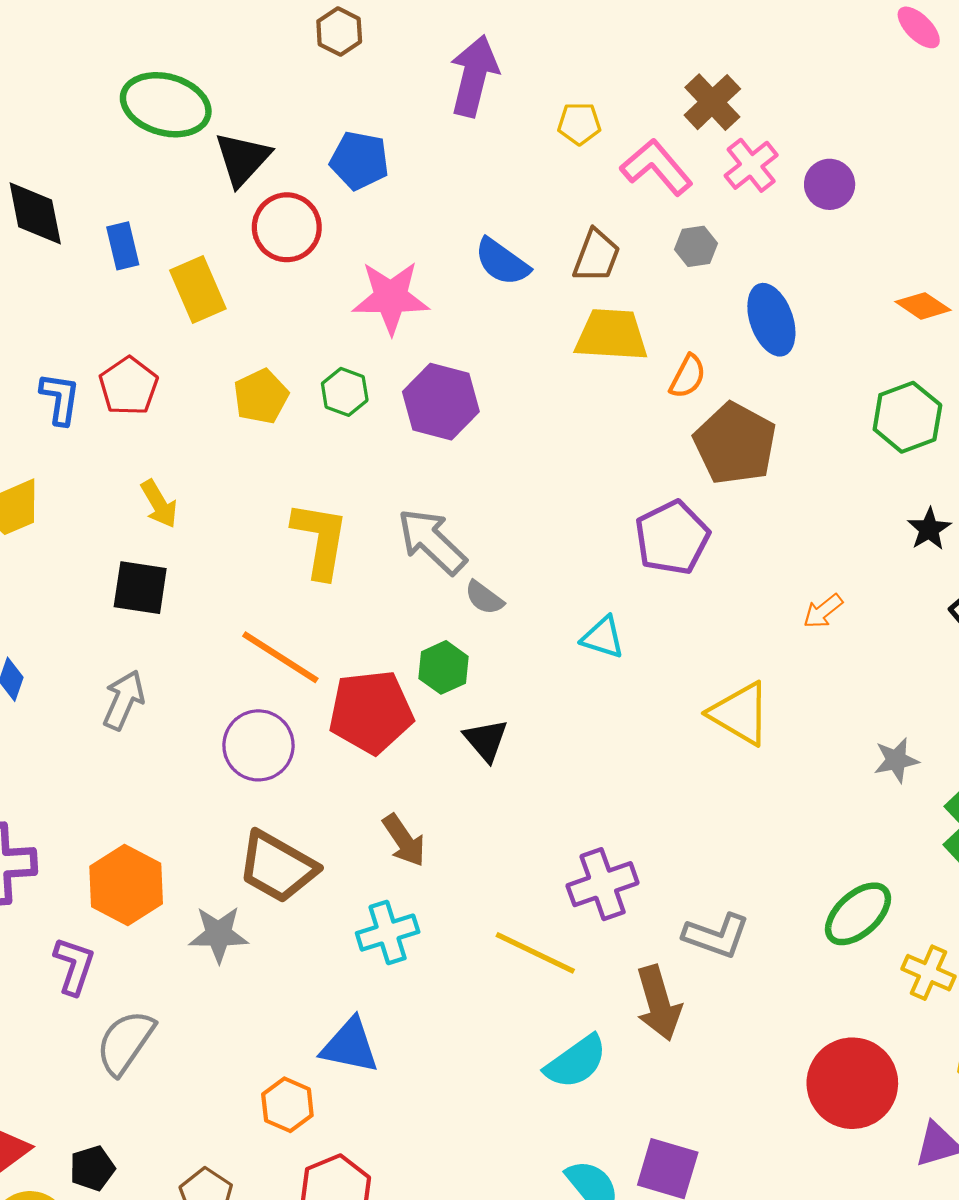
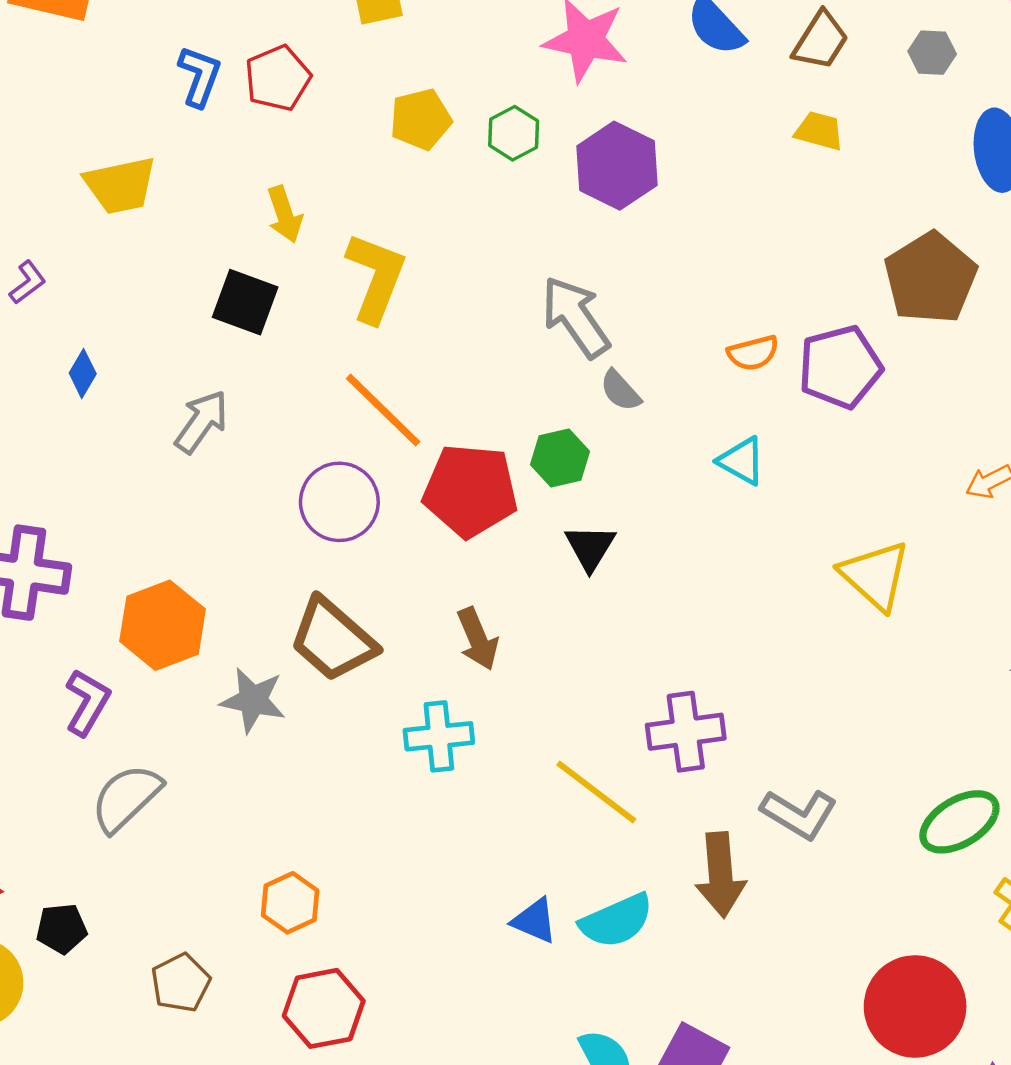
yellow trapezoid: (611, 335) -> (819, 131), size x0.6
orange semicircle: (688, 376) -> (753, 353), moved, turned 36
yellow L-shape: (320, 540) -> (376, 277), moved
blue triangle: (350, 1046) -> (534, 921), moved, size x0.7

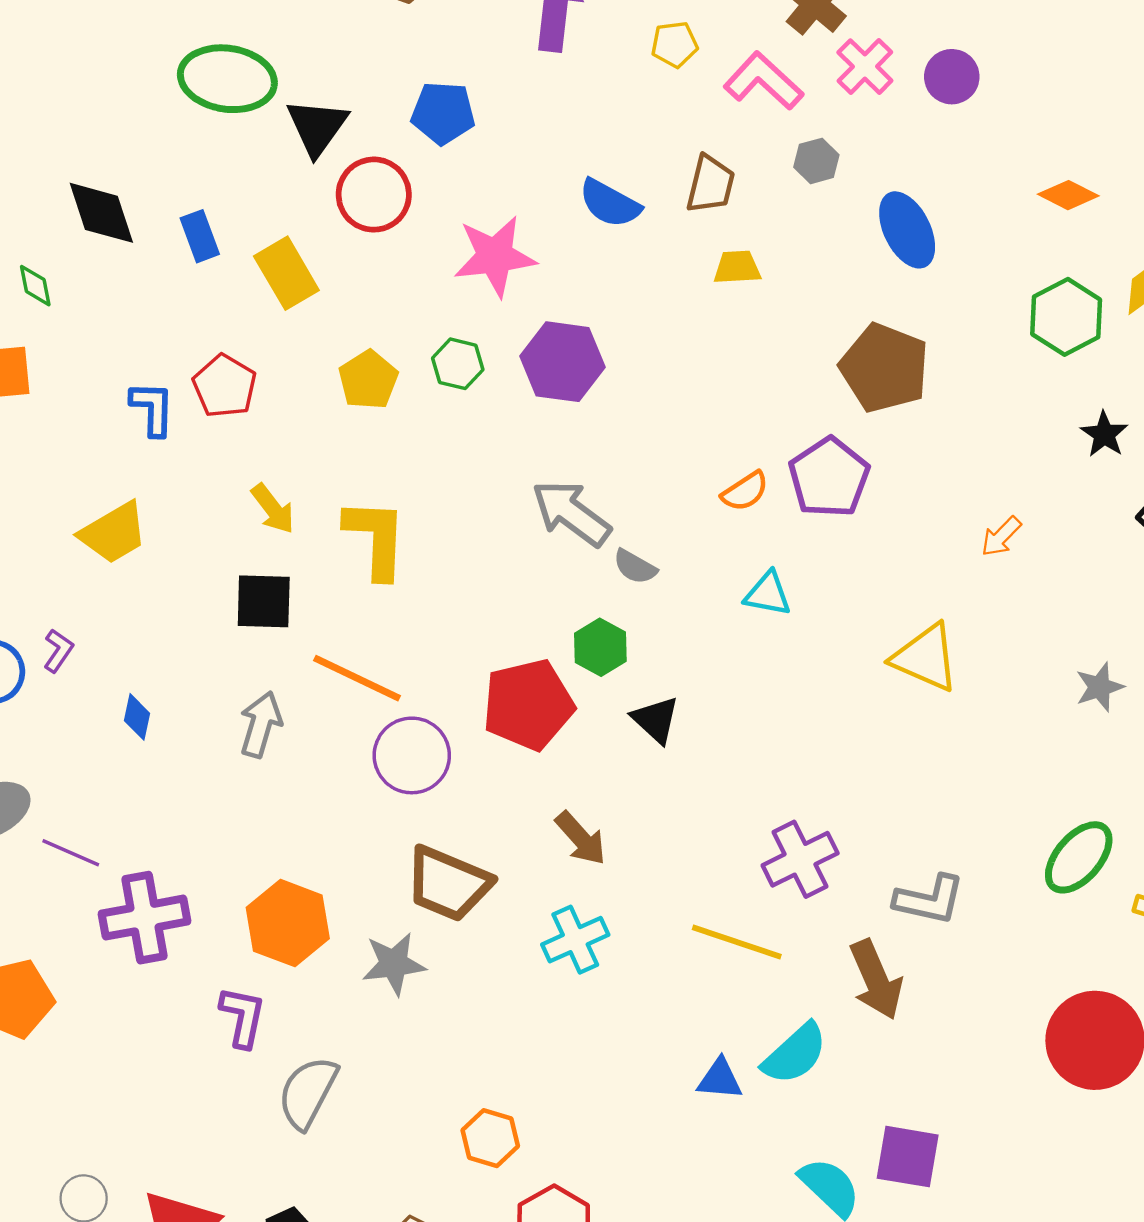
orange line: (383, 410) -> (357, 678), moved

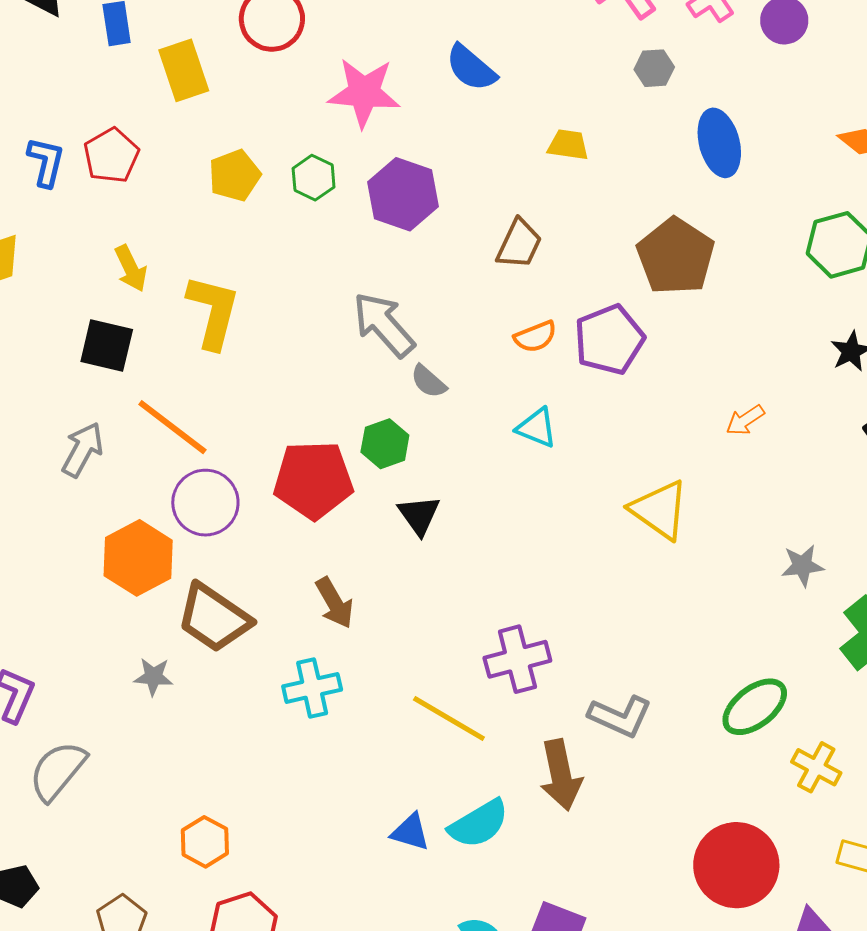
brown trapezoid: (711, 184) -> (519, 244), moved
orange hexagon: (288, 923) -> (138, 558), moved
gray star: (394, 964) -> (153, 677), size x0.7

